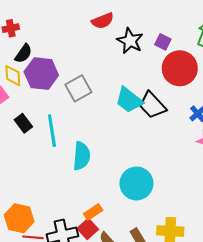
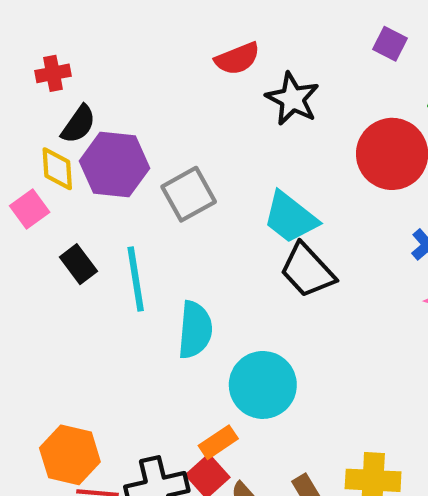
purple square: (163, 42) -> (390, 44), moved
black trapezoid: (152, 105) -> (307, 270), moved
cyan circle: (136, 183) -> (263, 385), moved

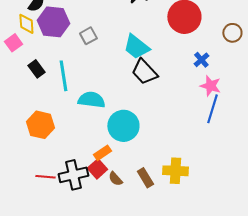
gray square: (189, 194) -> (88, 36), size x0.7
cyan semicircle: (195, 330) -> (91, 100), turned -88
orange hexagon: (70, 455) -> (40, 125), moved

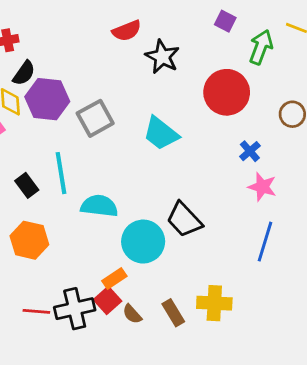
gray square: (88, 36) -> (95, 118), size x1.5
black rectangle: (36, 69) -> (27, 185), moved
black trapezoid: (144, 72) -> (184, 220), moved
blue line: (212, 109) -> (265, 242), moved

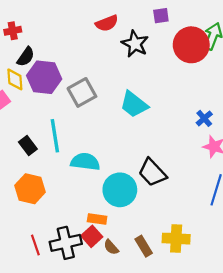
purple square: (225, 21) -> (161, 16), moved, turned -35
red circle: (227, 92) -> (191, 45), moved
orange rectangle: (114, 278) -> (97, 219), turned 42
red line: (36, 311) -> (35, 245), turned 66

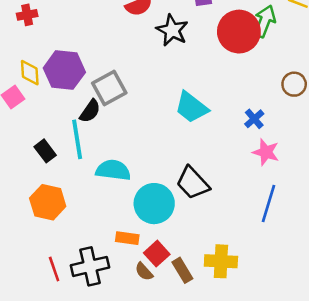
black semicircle: (26, 57) -> (90, 111), moved
cyan trapezoid: (134, 104) -> (191, 107), moved
red square: (92, 236) -> (157, 254), moved

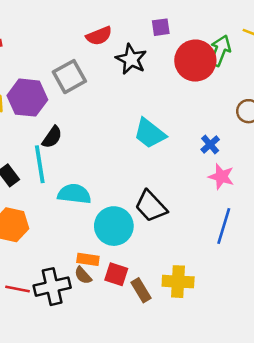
gray square: (109, 88) -> (69, 77), moved
red square: (157, 254) -> (116, 274), turned -30
red line: (54, 269) -> (17, 289), turned -60
brown semicircle: (144, 272) -> (83, 275), moved

